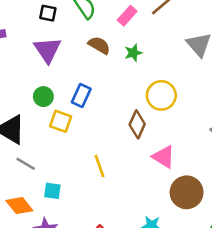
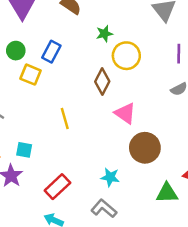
green star: (133, 53) -> (104, 34), moved
cyan square: (52, 191) -> (24, 150), moved

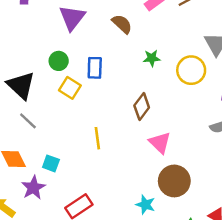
blue rectangle: (51, 52) -> (95, 68), turned -35
yellow circle: (126, 56) -> (191, 70), moved
cyan star: (110, 177) -> (145, 205), moved

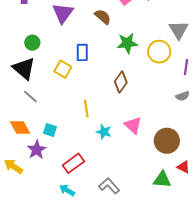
green star: (152, 58) -> (127, 43), size x1.5
green circle: (59, 61) -> (32, 43), moved
pink triangle: (160, 143) -> (133, 125), moved
brown circle: (174, 181) -> (167, 141), moved
cyan star: (145, 205) -> (104, 132), moved

